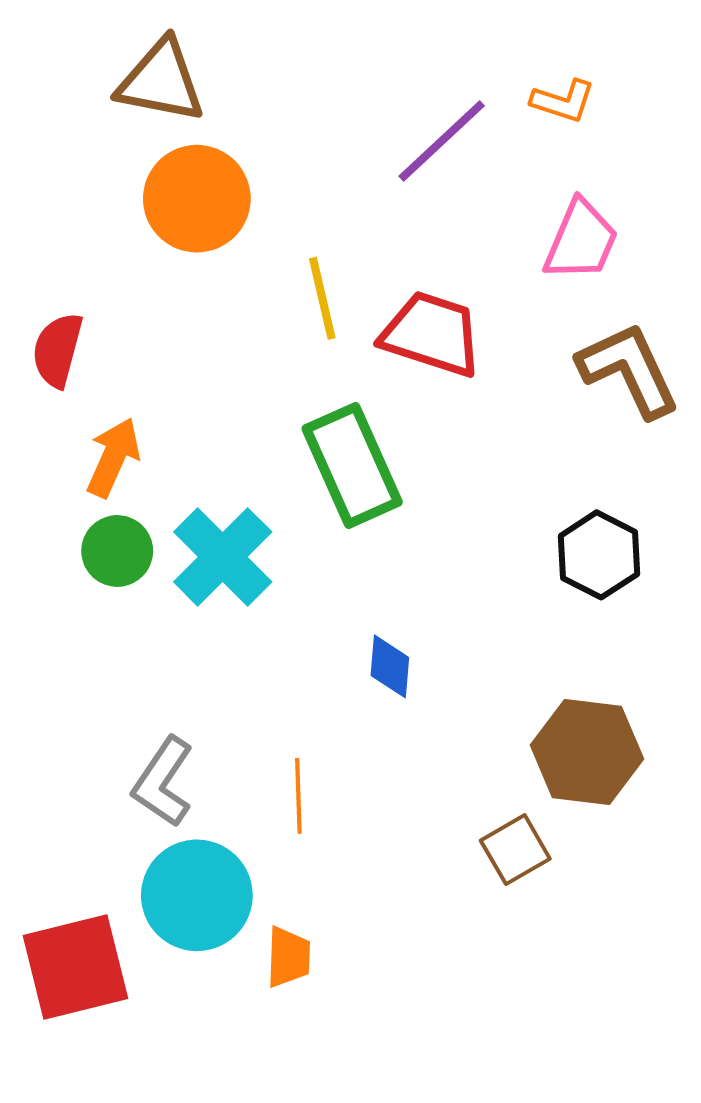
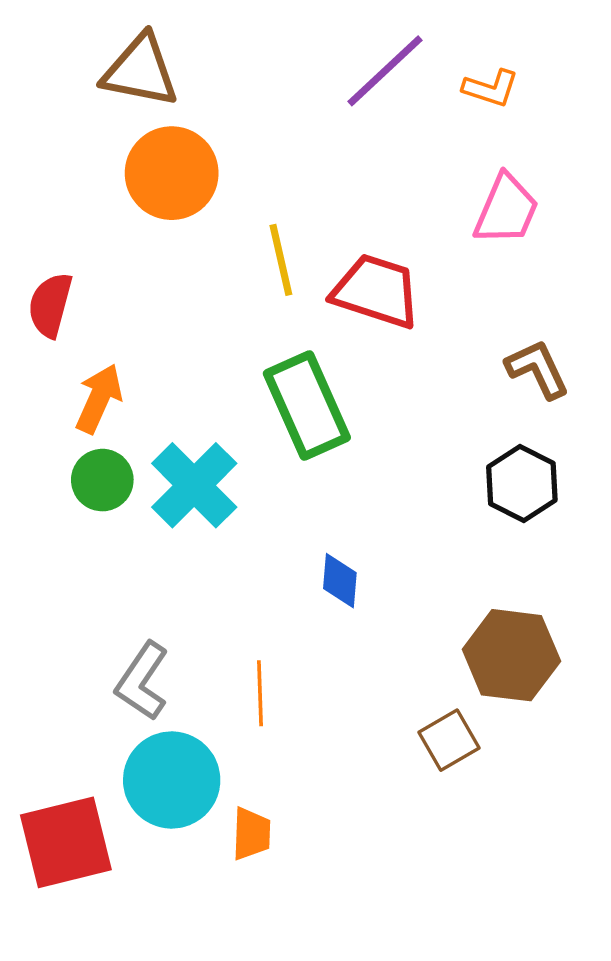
purple line: (442, 141) -> (385, 71), moved
brown L-shape: (629, 370) -> (537, 369), moved, size x0.7

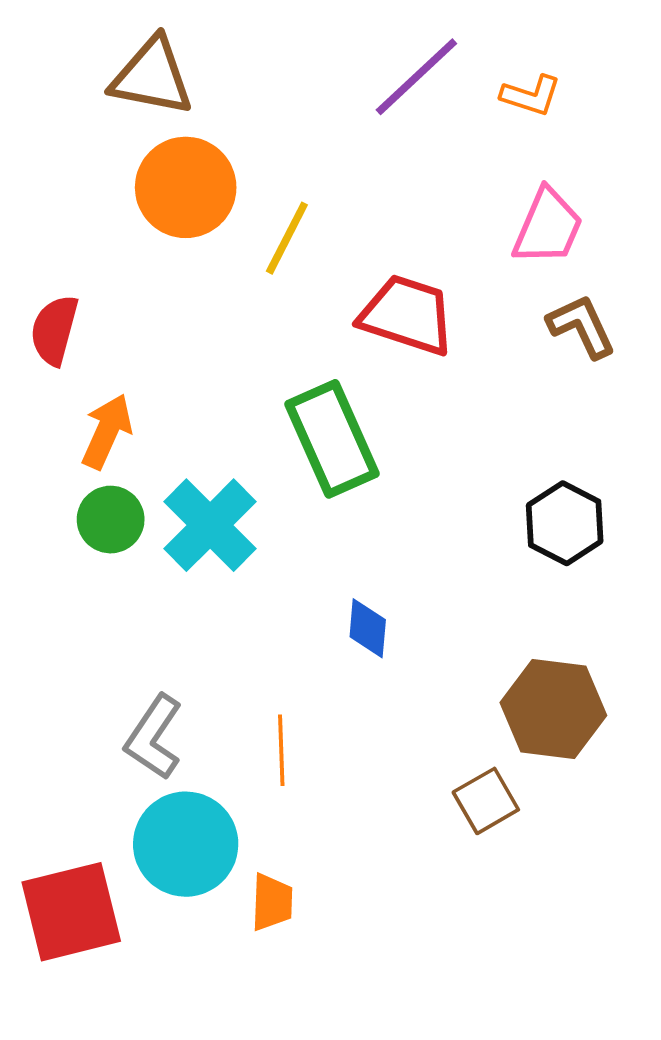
yellow line: (281, 260) -> (287, 238), moved, turned 40
brown L-shape: (537, 369) -> (582, 326), moved

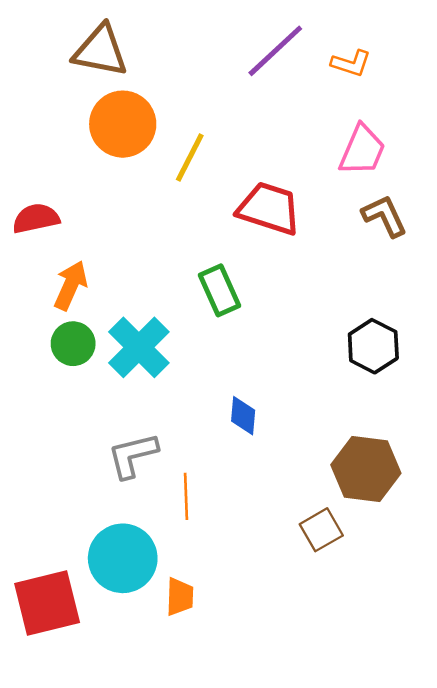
red semicircle: (54, 330) -> (36, 218), turned 63
green rectangle: (332, 439) -> (219, 290), size x0.7
gray L-shape: (154, 737) -> (133, 455), moved, turned 42

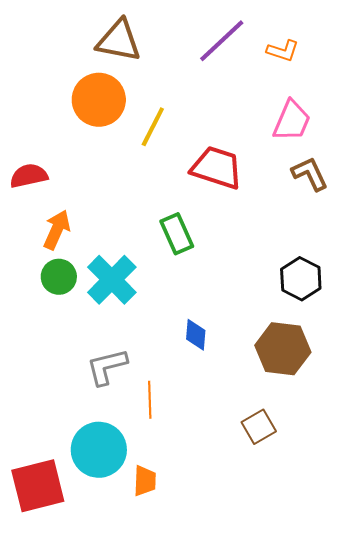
brown triangle: (100, 51) -> (119, 41), moved
brown hexagon: (366, 469) -> (283, 349), moved

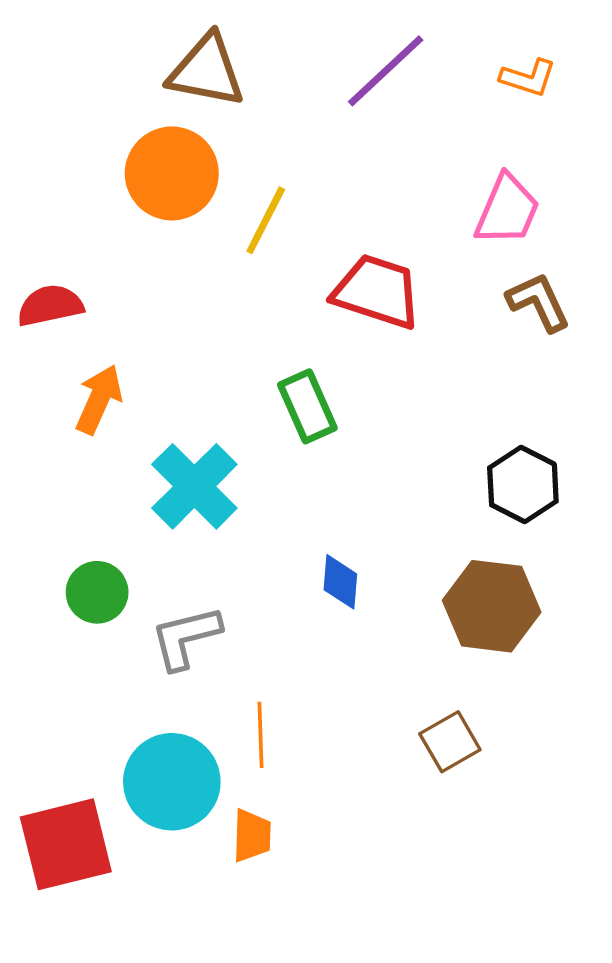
orange L-shape: (283, 51) -> (528, 78), moved
green circle: (59, 277) -> (97, 592), moved
orange line: (150, 400) -> (260, 735), moved

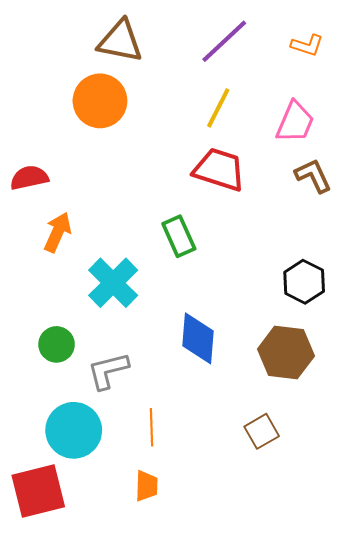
yellow line: (266, 220) -> (218, 108), moved
blue diamond: (340, 582) -> (198, 338), size x1.6
cyan circle: (172, 782) -> (74, 430), moved

